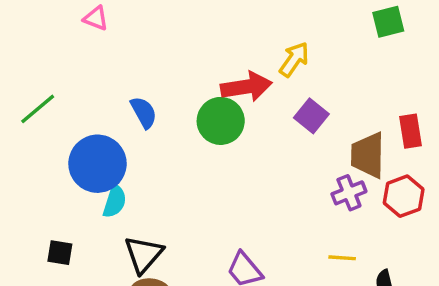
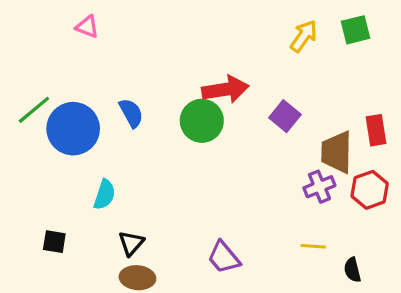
yellow arrow: (294, 59) -> (304, 36), moved
blue circle: (97, 164) -> (73, 129), moved
black triangle: (144, 254) -> (131, 243), size x0.7

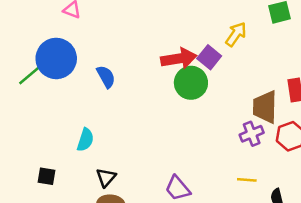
yellow arrow: (304, 36) -> (236, 34), moved
purple square: (285, 116) -> (209, 57), moved
green circle: (202, 121) -> (191, 83), moved
blue circle: (73, 129) -> (56, 58), moved

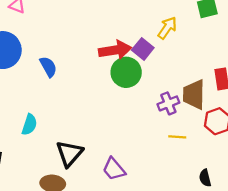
purple cross: (252, 134) -> (168, 103), moved
black triangle: (106, 177) -> (69, 153), moved, size x1.5
yellow line: (247, 180) -> (177, 137), moved

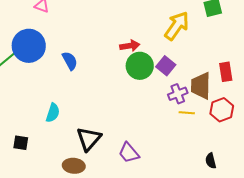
yellow arrow: (167, 28) -> (177, 26), size x1.4
purple square: (143, 49) -> (166, 66), moved
red arrow: (115, 50) -> (130, 46), size x0.7
yellow line: (177, 137) -> (187, 113), moved

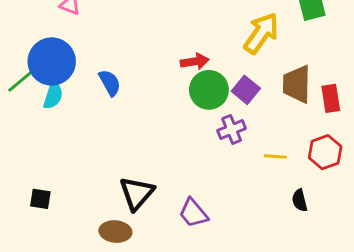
brown trapezoid: (201, 86) -> (297, 84), moved
purple cross: (178, 94) -> (232, 129), moved
cyan semicircle: (53, 113) -> (53, 95), moved
black semicircle: (211, 161) -> (300, 200), moved

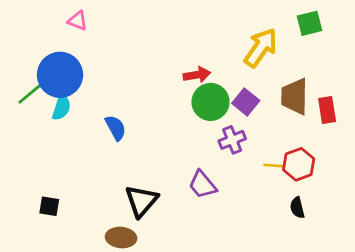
blue semicircle: (110, 83) -> (116, 128), moved
red hexagon: (325, 152) -> (299, 164), moved
purple trapezoid: (193, 213) -> (202, 185), moved

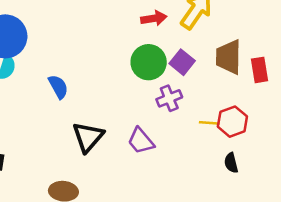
red arrow: (197, 75) -> (154, 18), moved
black triangle: (141, 201) -> (88, 137), moved

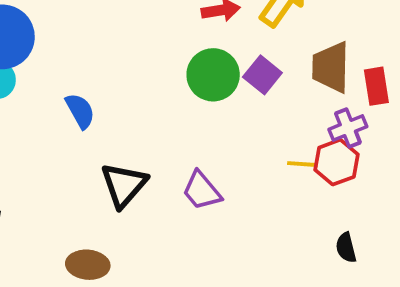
purple cross: (169, 98) -> (348, 128), moved
black semicircle: (231, 163) -> (346, 248), moved

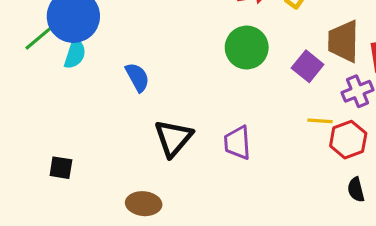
purple square: (262, 75) -> (308, 66), moved
red hexagon: (336, 162) -> (348, 140), moved
purple trapezoid: (202, 191) -> (237, 143), turned 36

